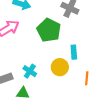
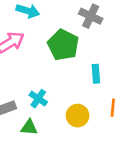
yellow circle: (60, 67) -> (78, 116), moved

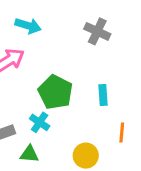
green pentagon: (63, 45) -> (55, 92), moved
yellow circle: (78, 116) -> (86, 156), moved

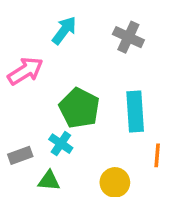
cyan arrow: (28, 26) -> (64, 30), moved, turned -70
cyan rectangle: (103, 95) -> (135, 111), size x1.6

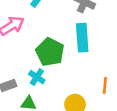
cyan rectangle: (135, 111) -> (82, 38), moved

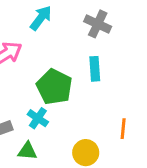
cyan rectangle: (82, 38) -> (95, 69), size x0.7

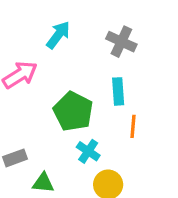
cyan cross: (38, 118) -> (88, 151), moved
orange line: (123, 129) -> (133, 126), moved

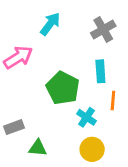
gray cross: (121, 42) -> (103, 29), turned 35
cyan cross: (88, 151) -> (86, 117), moved

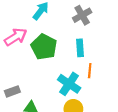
green pentagon: (63, 88) -> (44, 47), moved
cyan cross: (86, 117) -> (69, 84), size x1.5

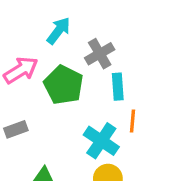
gray cross: (82, 15) -> (100, 54), moved
gray rectangle: (12, 91) -> (16, 129), moved

